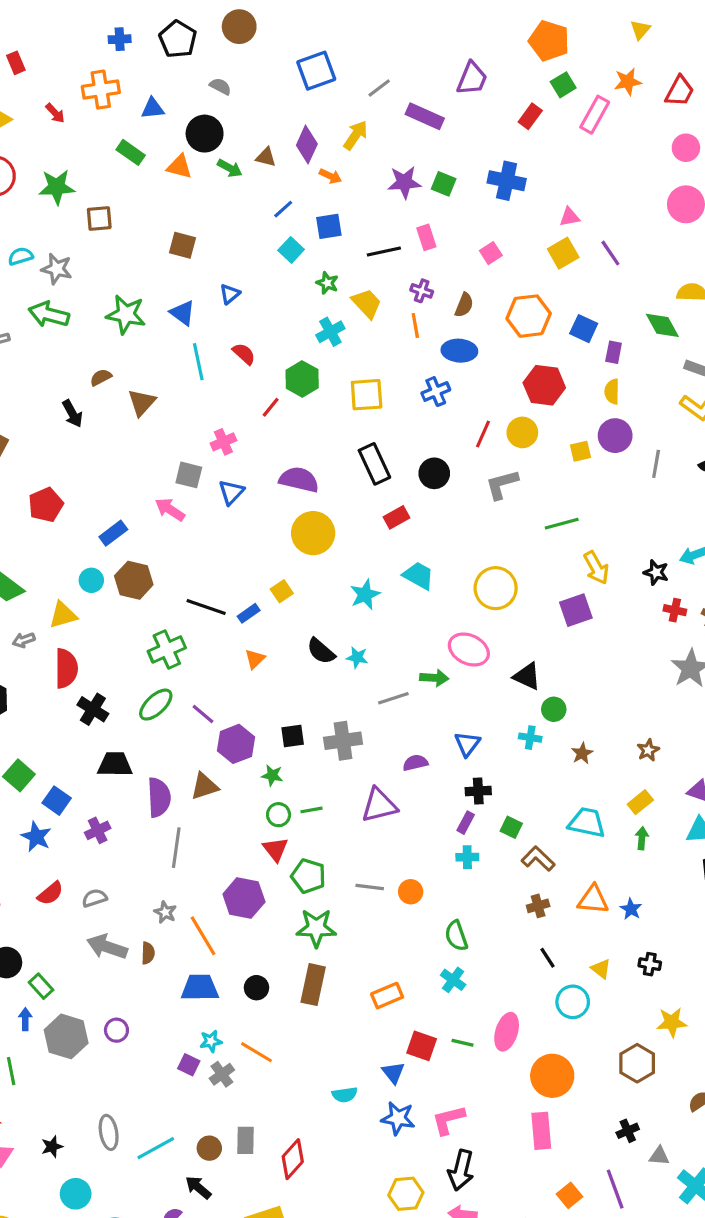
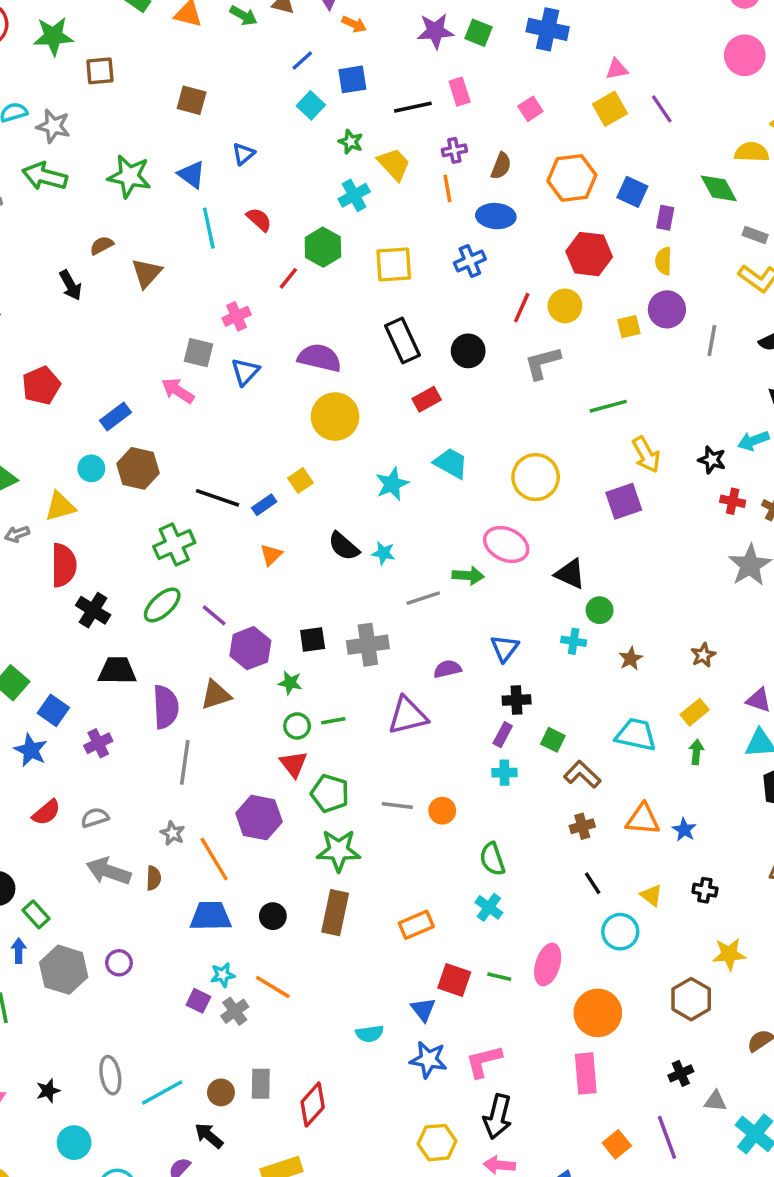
purple cross: (422, 291) -> (454, 150), turned -30

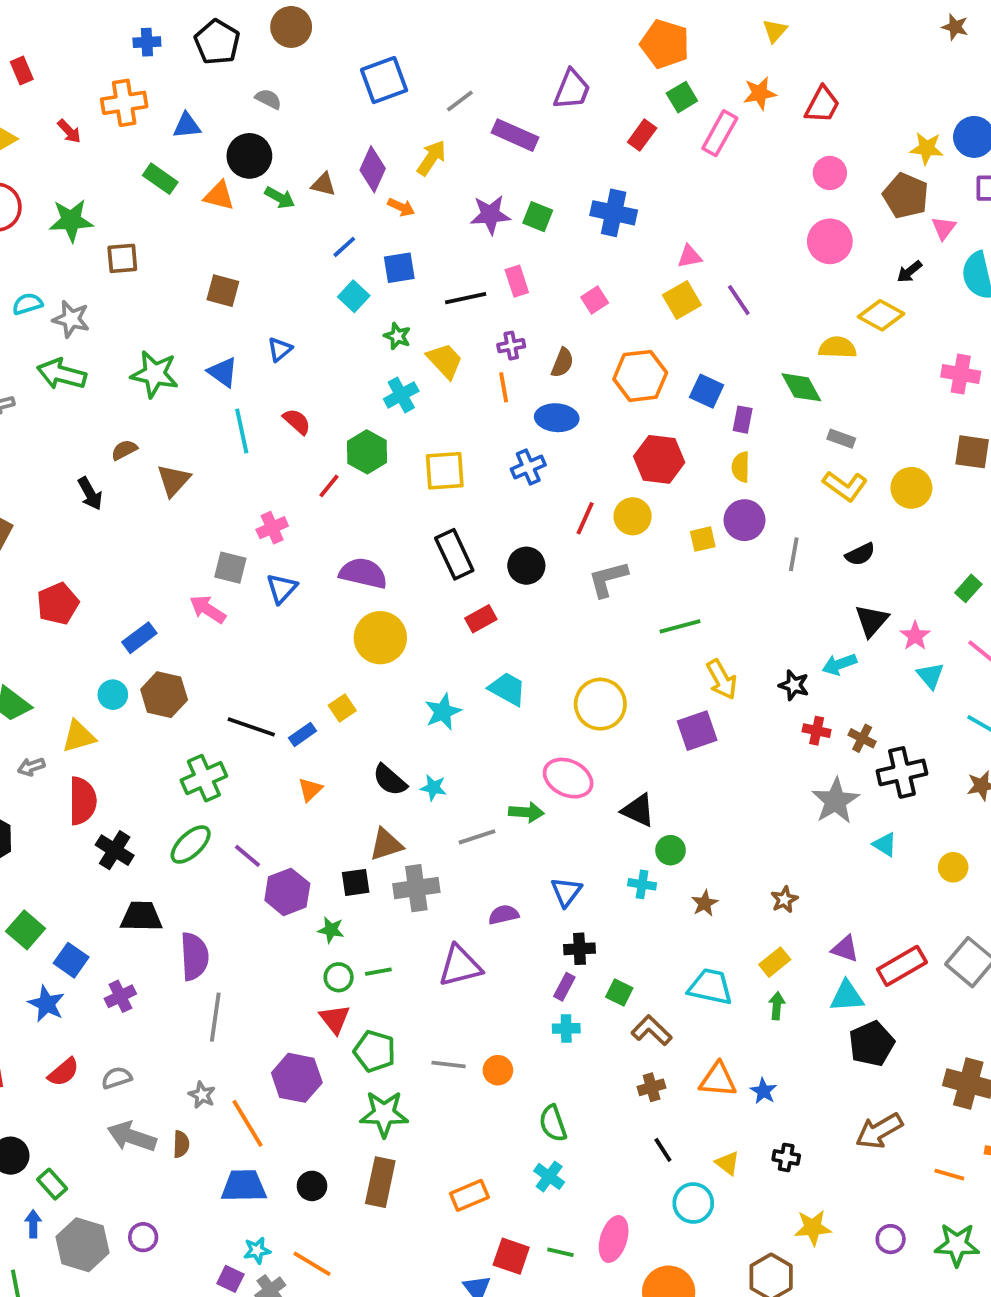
brown triangle: (216, 695) -> (386, 844), moved

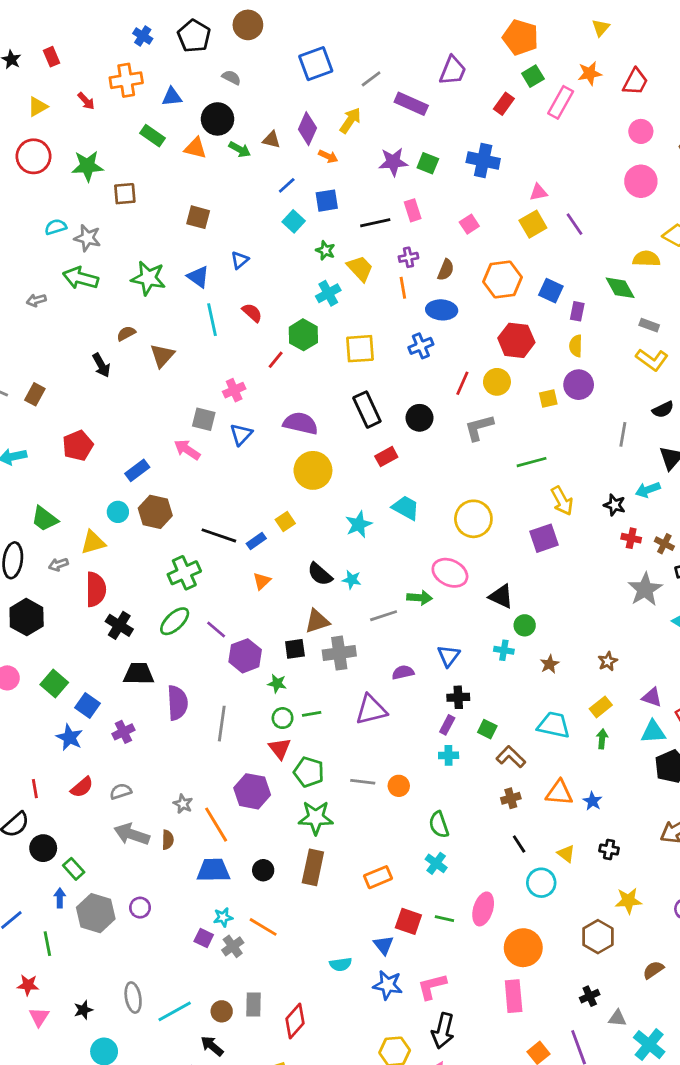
blue cross: (147, 42) -> (143, 36), turned 36
gray line: (794, 554) -> (623, 434), moved
gray line: (215, 1017) -> (222, 724), moved

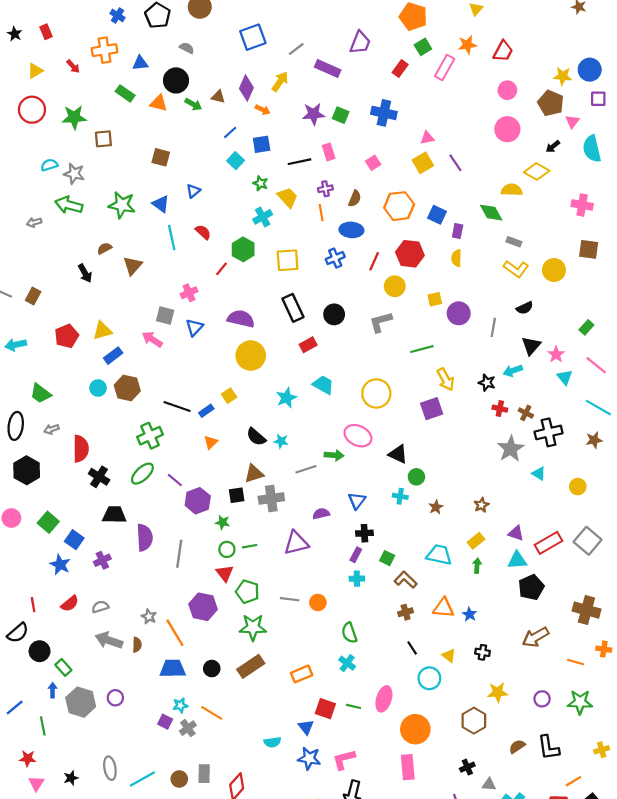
red line: (462, 383) -> (374, 261), moved
purple circle: (579, 385) -> (459, 313), moved
yellow triangle: (93, 542) -> (102, 331), moved
brown rectangle: (313, 867) -> (251, 666), turned 44

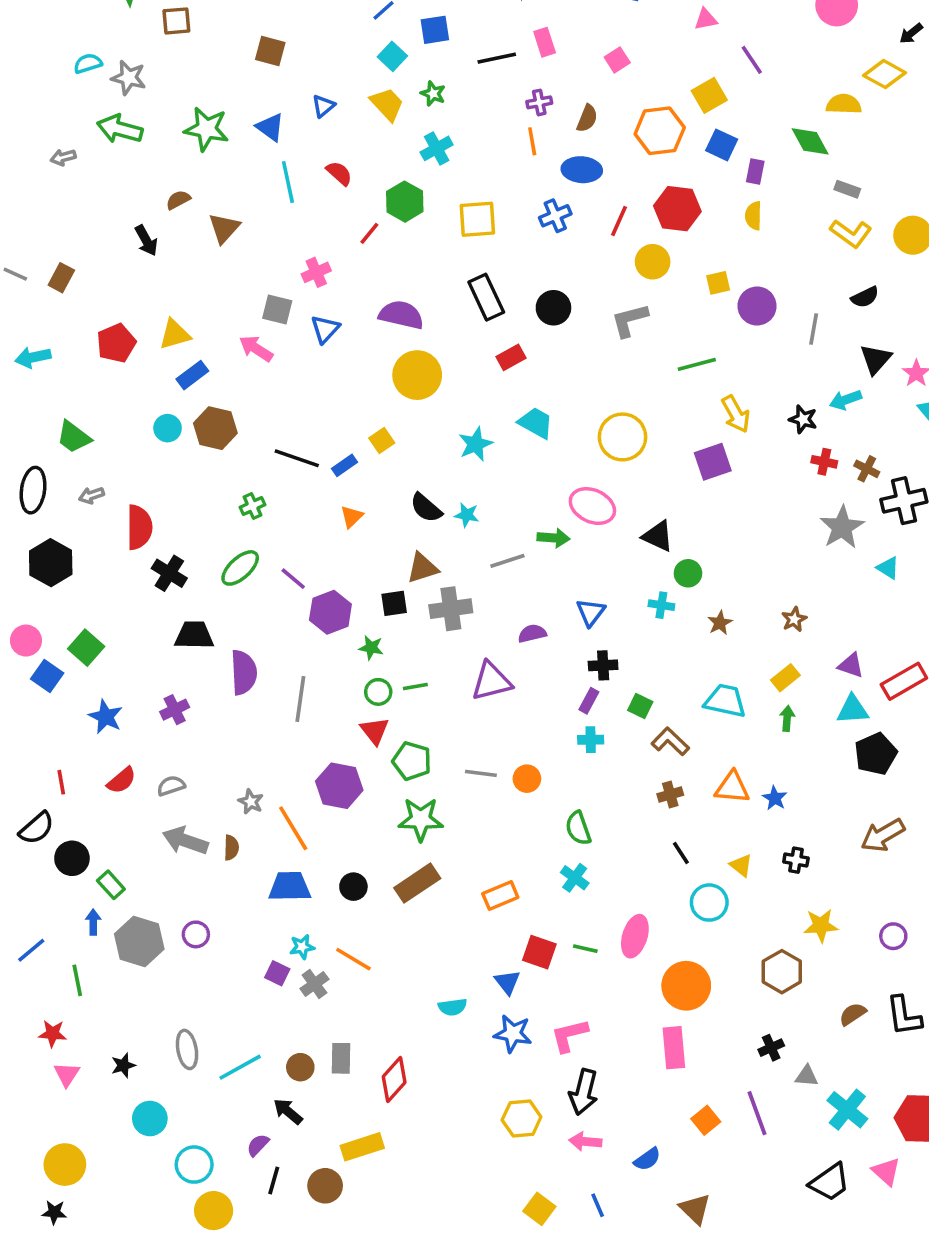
yellow square: (423, 163) -> (709, 95), moved
yellow trapezoid: (288, 197) -> (387, 104), moved
green cross: (150, 436) -> (253, 506), size x0.6
blue square: (74, 540) -> (47, 676), moved

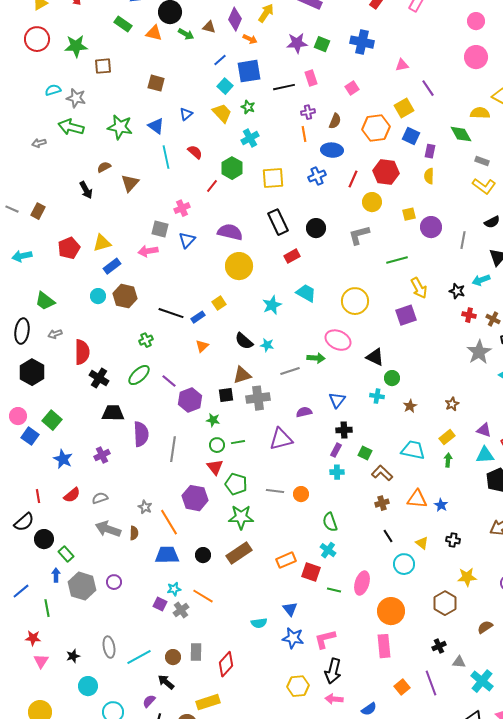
blue square: (435, 30) -> (249, 71), size x1.4
pink arrow: (256, 348) -> (148, 251), turned -42
red square: (539, 952) -> (311, 572), moved

